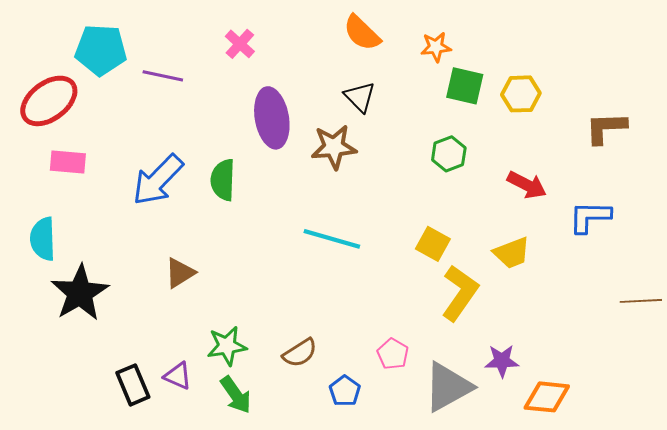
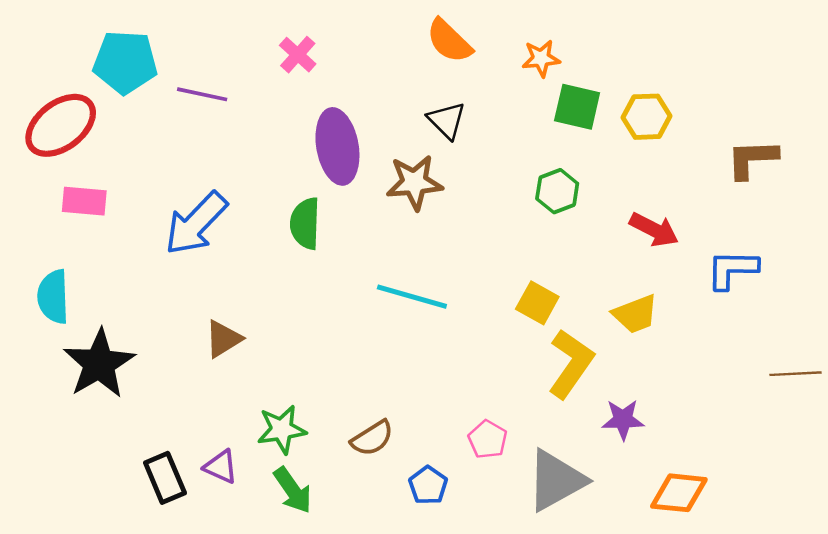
green semicircle: (223, 180) -> (305, 223), moved
purple star: (502, 361) -> (623, 420), moved

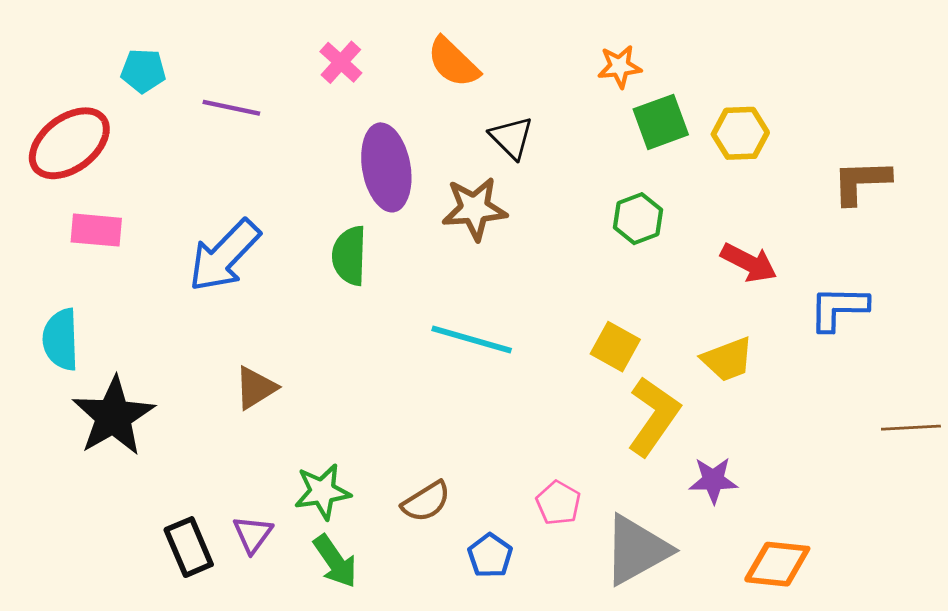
orange semicircle: (449, 41) -> (453, 62), moved
cyan pentagon: (125, 62) -> (143, 71), size x0.6
green square: (577, 107) -> (661, 122), turned -33
purple triangle: (221, 467) -> (253, 534), turned 42

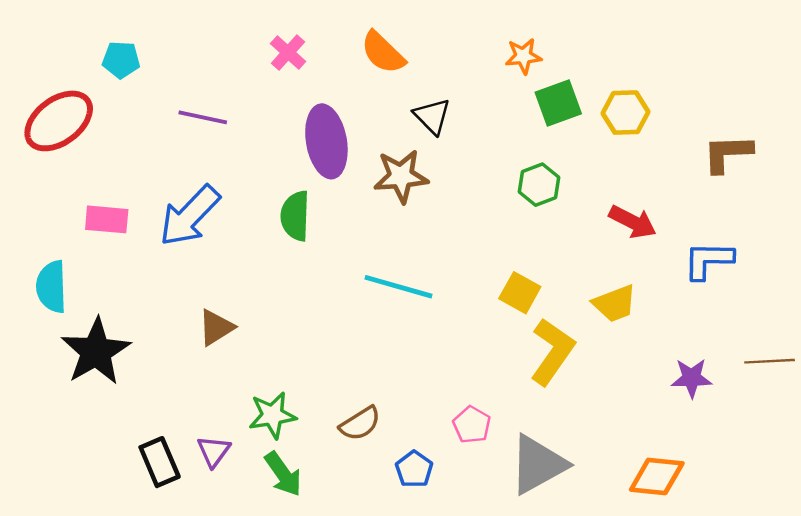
purple line: (231, 108) -> (203, 117), moved
pink rectangle: (96, 230) -> (107, 219), moved
purple star: (713, 480) -> (692, 378), moved

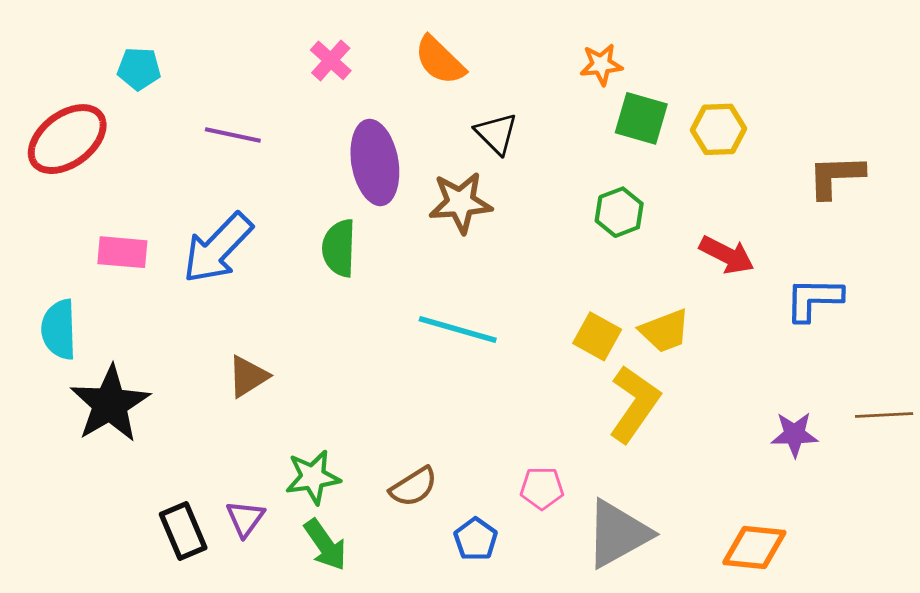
green square: (558, 103) -> (641, 118), turned 36
yellow trapezoid: (615, 304) -> (665, 331), moved
pink pentagon: (472, 425) -> (542, 488), turned -30

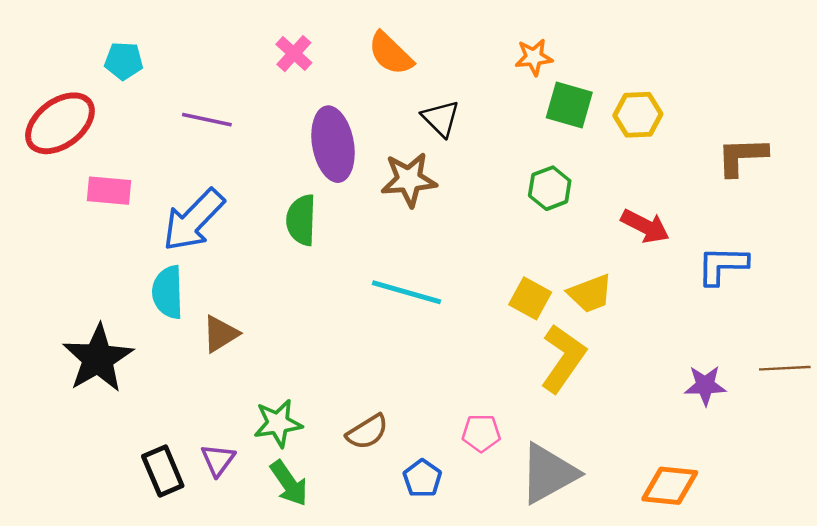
pink rectangle: (122, 252) -> (109, 191), moved
cyan semicircle: (59, 329) -> (168, 292), moved

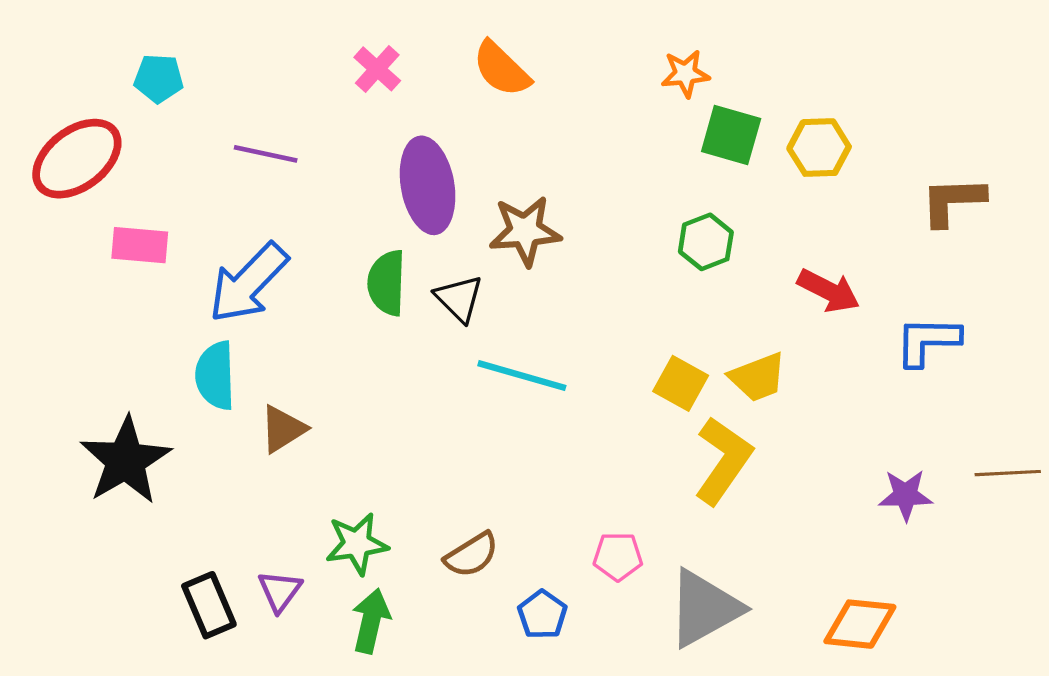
black triangle: (441, 118) -> (459, 299), moved
green arrow: (289, 483) -> (371, 621), turned -132

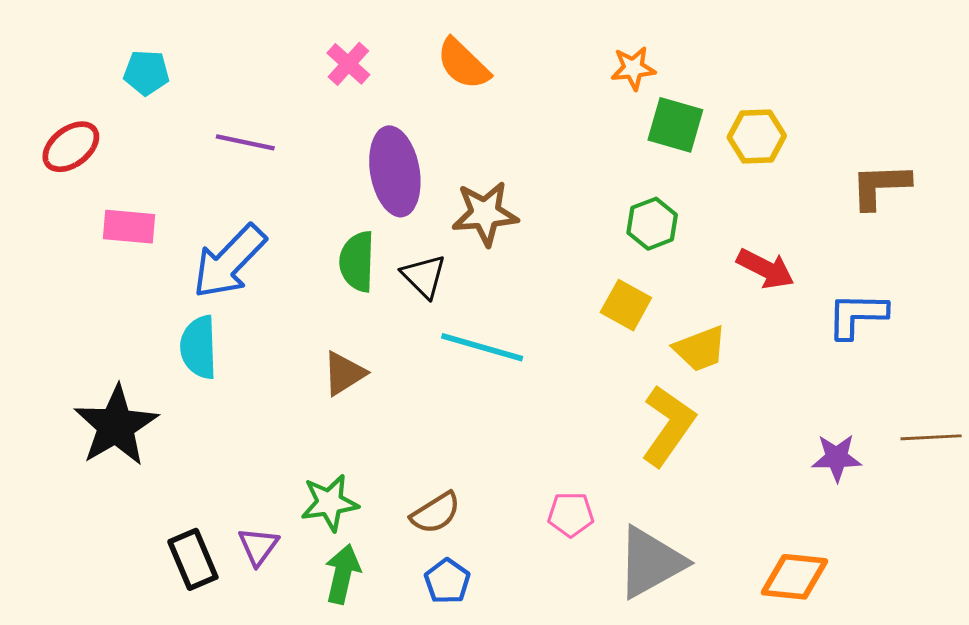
red ellipse: (77, 159) -> (71, 147), size x0.7
yellow square: (681, 383) -> (626, 305), moved
brown triangle: (283, 429) -> (344, 373), moved
blue pentagon: (542, 615) -> (447, 581), moved

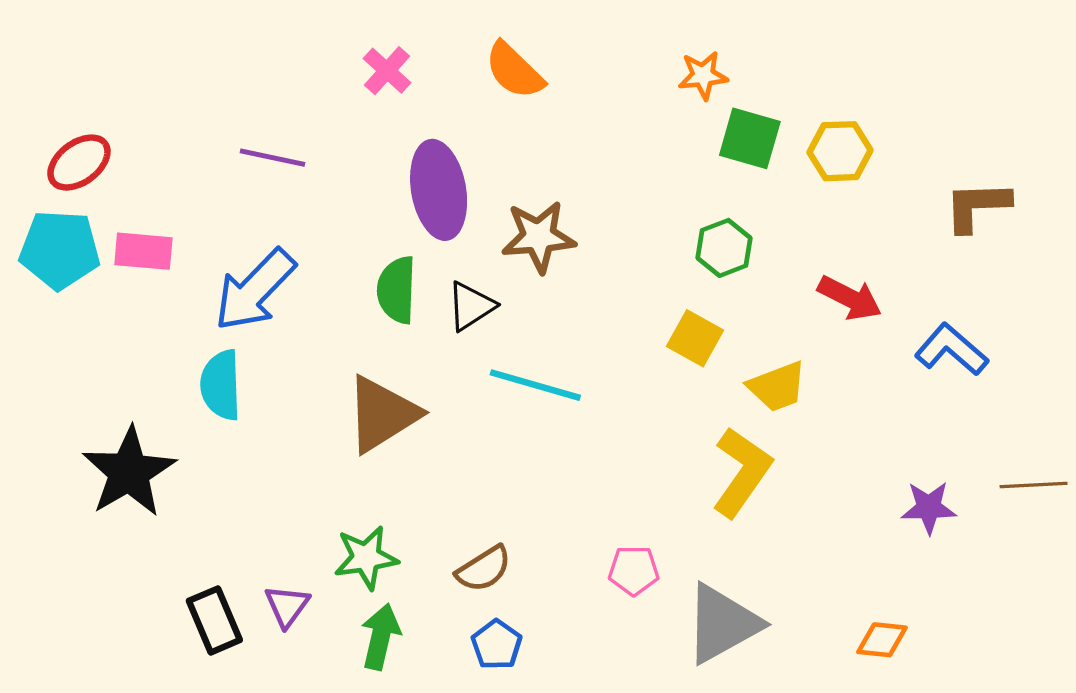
cyan pentagon: (146, 73) -> (60, 250), moved, size x1.6
black triangle: (424, 276) -> (471, 306), turned 42
blue L-shape: (857, 315) -> (951, 350), turned 40
brown triangle: (344, 373) -> (382, 414), size x1.6
orange diamond: (795, 577) -> (882, 640), size x0.7

